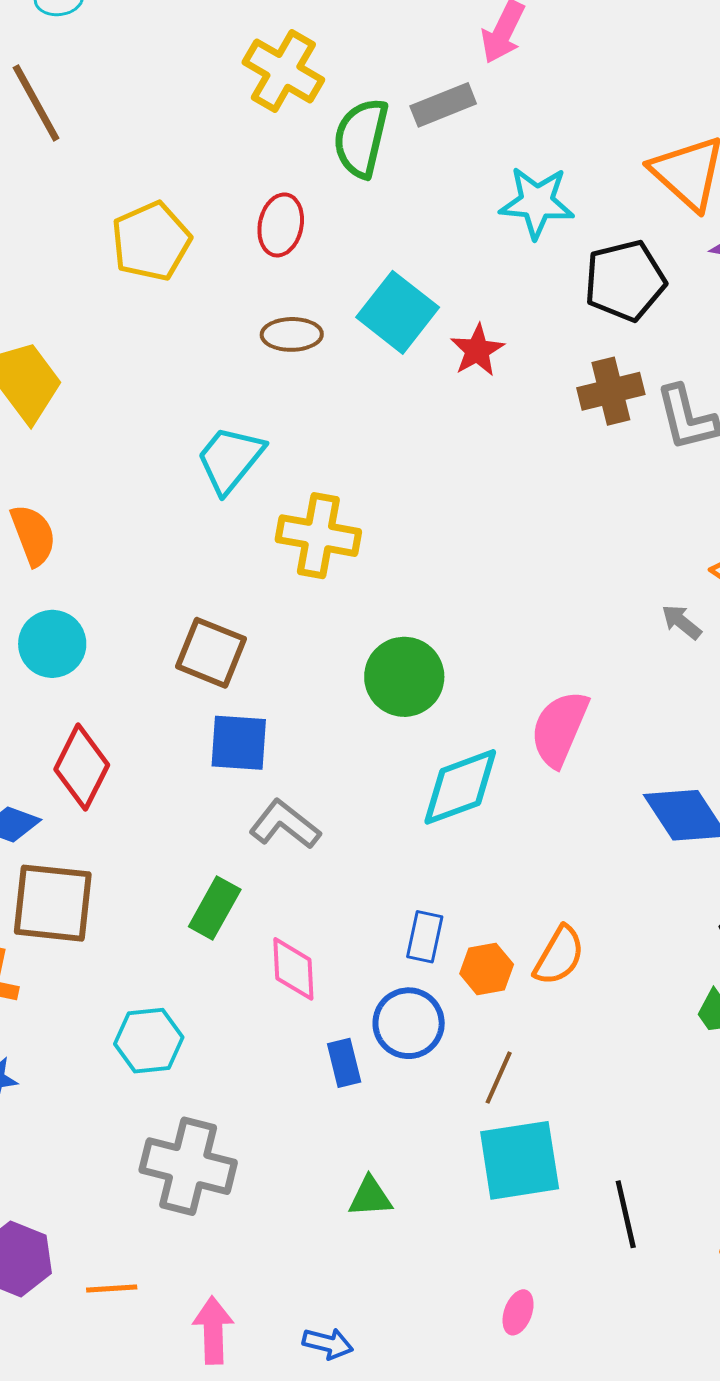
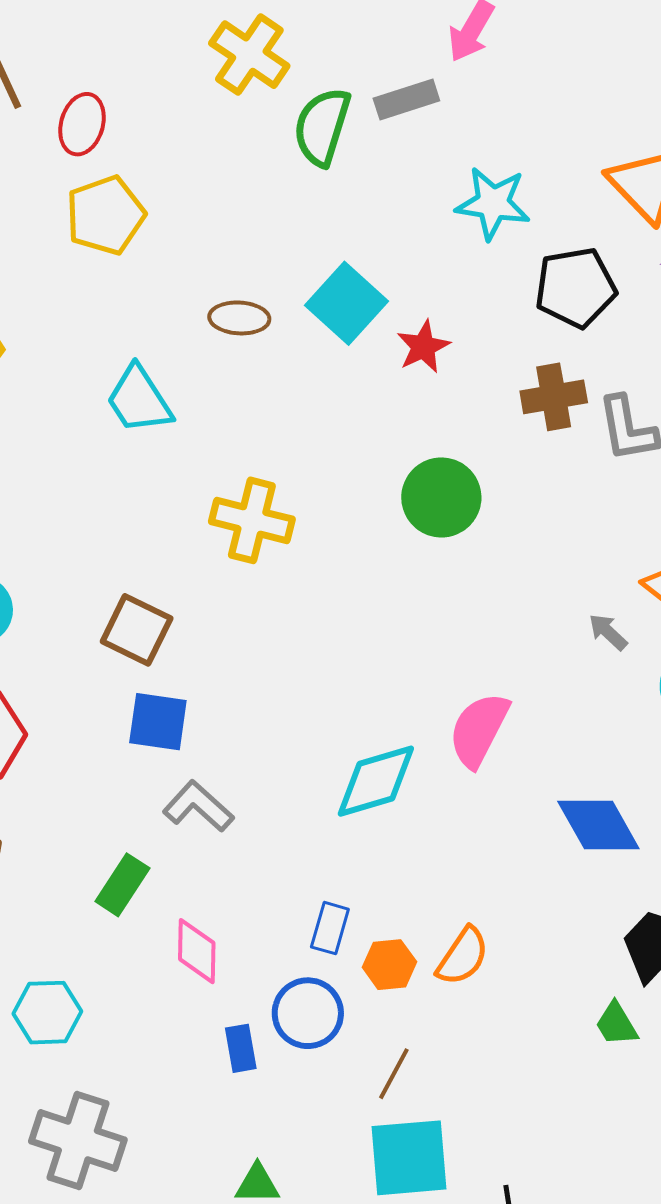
red ellipse: (281, 225) -> (82, 124), moved
cyan trapezoid: (230, 459) -> (139, 400), moved, turned -76
green circle: (404, 677) -> (441, 497), moved

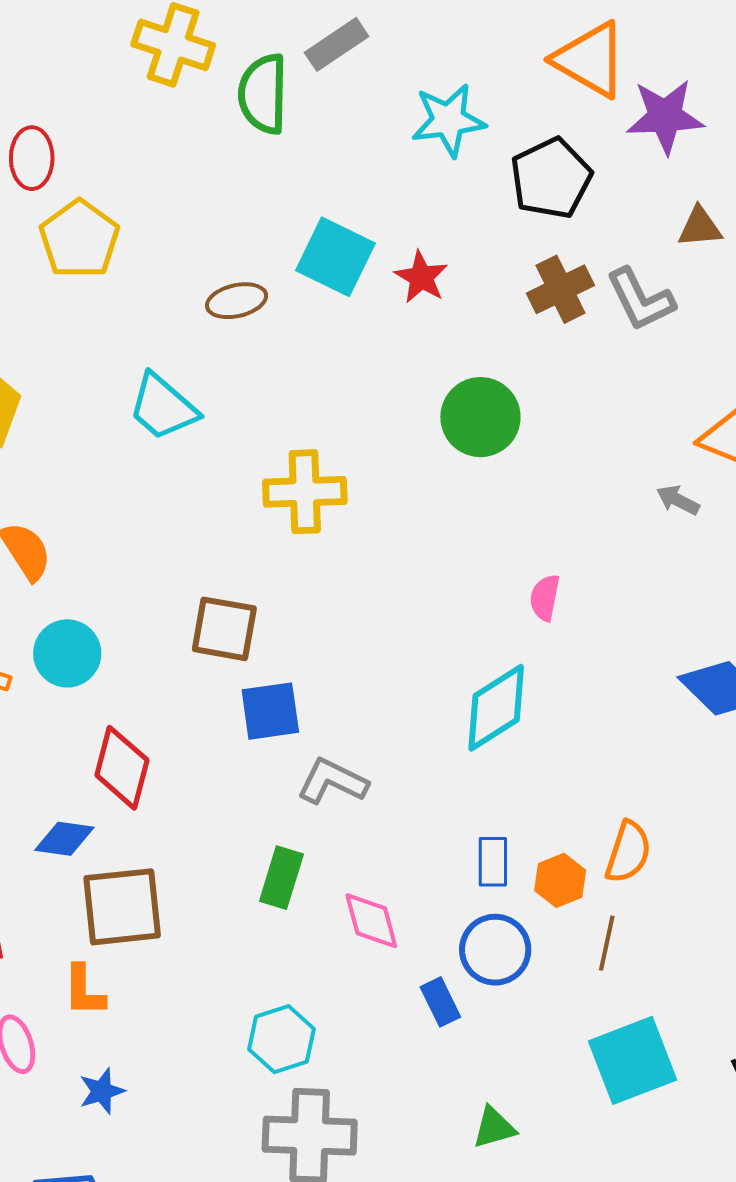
pink semicircle: (479, 730) -> (545, 598), moved, size x0.6
cyan hexagon: (47, 1013) -> (281, 1039), moved
brown line: (394, 1074) -> (607, 943), moved

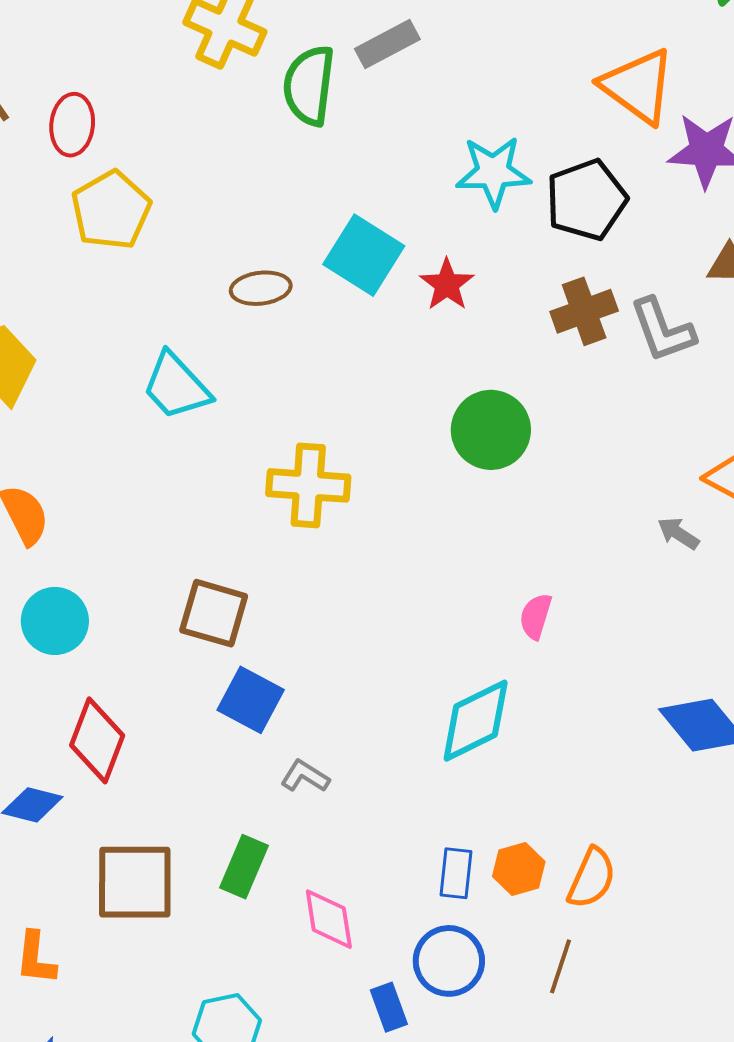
cyan star: (448, 120) -> (493, 172), moved
blue square: (270, 711) -> (251, 700), turned 30
gray L-shape: (332, 781) -> (305, 776), size x0.7
orange hexagon: (560, 880) -> (519, 869), moved
brown square: (122, 907) -> (135, 882), moved

